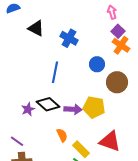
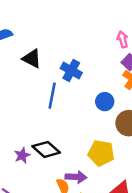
blue line: (55, 72) -> (52, 96), moved
purple arrow: (73, 109) -> (76, 177), moved

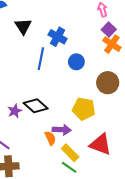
black triangle: (32, 59) -> (23, 26), turned 30
blue circle: (105, 102) -> (76, 62), moved

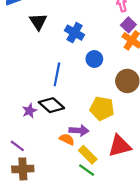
blue line: (41, 59) -> (57, 74), moved
orange semicircle: (50, 138) -> (67, 139), turned -40
red triangle: (100, 144) -> (120, 146), turned -35

